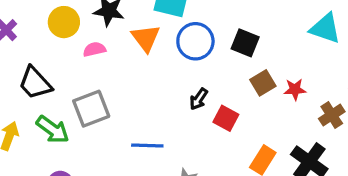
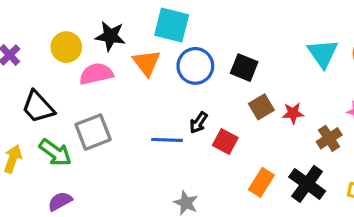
cyan triangle: (325, 28) -> (323, 53), turned 36
pink semicircle: (94, 49) -> (96, 74), size x1.5
blue line: (147, 146) -> (167, 140), moved

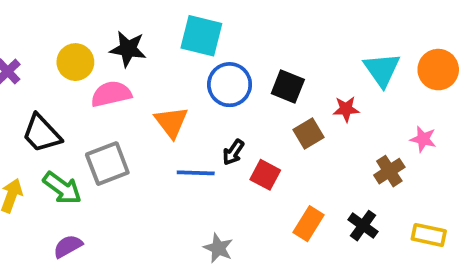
orange triangle: (147, 63) -> (171, 122), moved
red star: (293, 113) -> (346, 109), moved
black cross: (307, 184) -> (363, 226), size x0.7

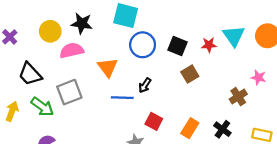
red star: (346, 109) -> (209, 45), moved
red square: (265, 175) -> (154, 121), moved

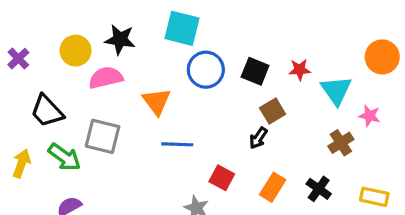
cyan triangle: (234, 36) -> (336, 90), moved
black arrow: (145, 85) -> (258, 138), moved
gray square: (69, 92) -> (103, 136), turned 35

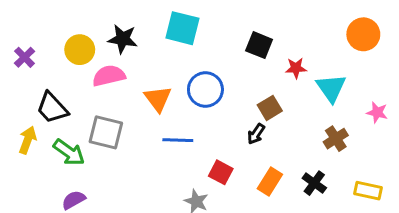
orange circle: (382, 57) -> (363, 34), moved
blue circle: (206, 70) -> (205, 89), moved
black square: (255, 71) -> (259, 45), moved
pink star: (370, 116) -> (377, 112), moved
yellow arrow: (22, 163) -> (28, 140), moved

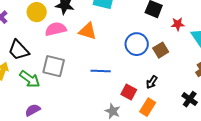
blue circle: (205, 89) -> (137, 44), moved
orange triangle: (158, 99) -> (88, 31), moved, turned -36
black arrow: (256, 134) -> (152, 82), moved
orange rectangle: (270, 181) -> (148, 107), moved

